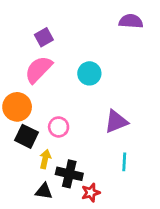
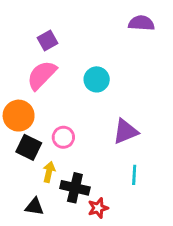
black triangle: (44, 191) -> (34, 207), moved

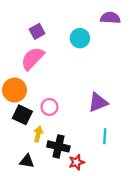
cyan circle: (97, 79) -> (80, 38), moved

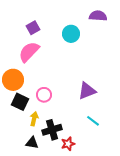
cyan line: (105, 136) -> (93, 121), turned -56
black cross: (58, 146) -> (52, 130), turned -30
black triangle: (27, 161) -> (32, 143), moved

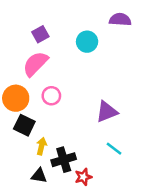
pink circle: (44, 95) -> (51, 96), moved

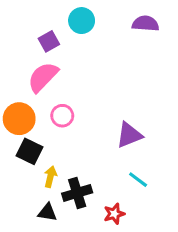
cyan circle: (87, 42) -> (82, 21), moved
red star: (83, 177) -> (114, 214), moved

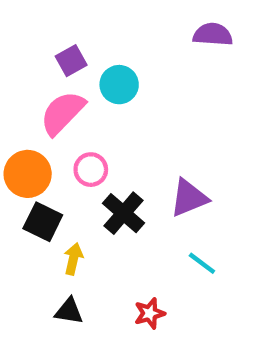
cyan circle: (82, 21) -> (119, 85), moved
black cross: (77, 193) -> (123, 213), moved, turned -32
red star: (114, 214) -> (150, 313), moved

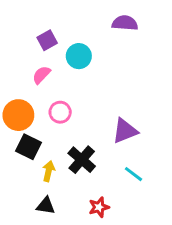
purple semicircle: (213, 34) -> (125, 23), moved
pink semicircle: (62, 113) -> (41, 75), size x0.6
black cross: (123, 213) -> (82, 160), moved

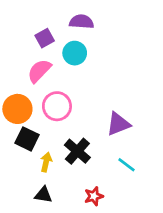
purple semicircle: (125, 23) -> (82, 22), moved
pink semicircle: (41, 75) -> (39, 71), size x1.4
pink circle: (60, 112) -> (57, 106), size x1.4

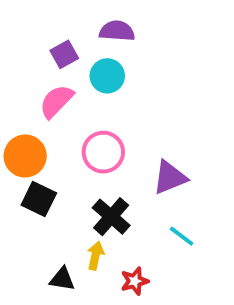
pink circle: (57, 106) -> (103, 152), moved
yellow arrow: (46, 162) -> (95, 256), moved

